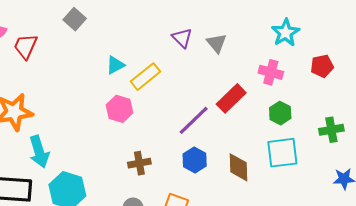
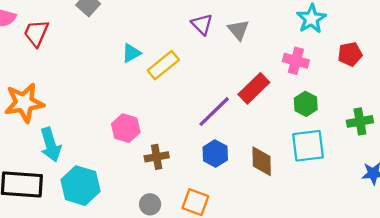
pink hexagon: (119, 109) -> (126, 128), moved

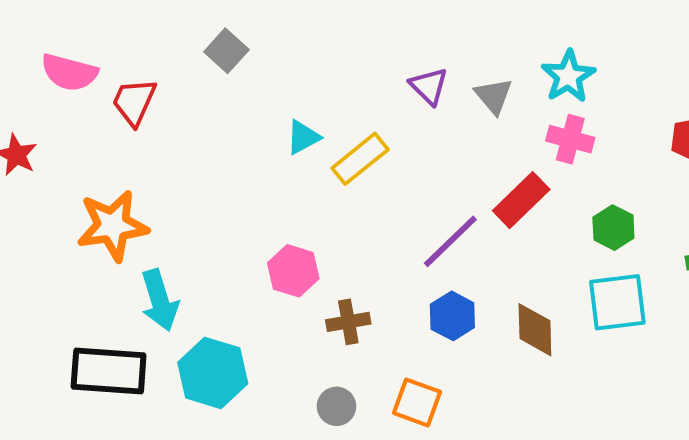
cyan star: (311, 19) -> (568, 76), moved
pink cross: (296, 61) -> (570, 139), moved

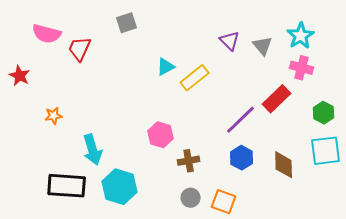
gray square: (226, 51) -> (127, 23), turned 30
orange star: (113, 226) -> (54, 116), moved, size x0.5
gray circle: (336, 406) -> (191, 198), moved

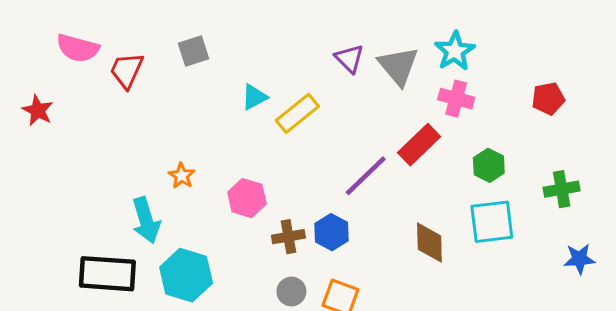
gray square: (127, 23) -> (193, 51), moved
gray triangle: (263, 46) -> (398, 66), size x1.4
orange star: (54, 116) -> (182, 176), moved, turned -30
blue hexagon: (242, 158) -> (332, 232), moved

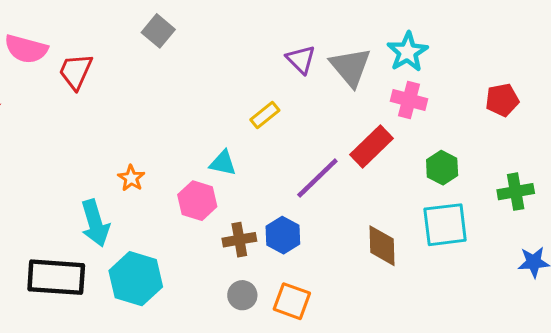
gray square: (193, 51) -> (158, 31), moved, turned -32
cyan triangle: (254, 97) -> (223, 163), moved, turned 40
yellow rectangle: (297, 113) -> (265, 115), moved, size x0.7

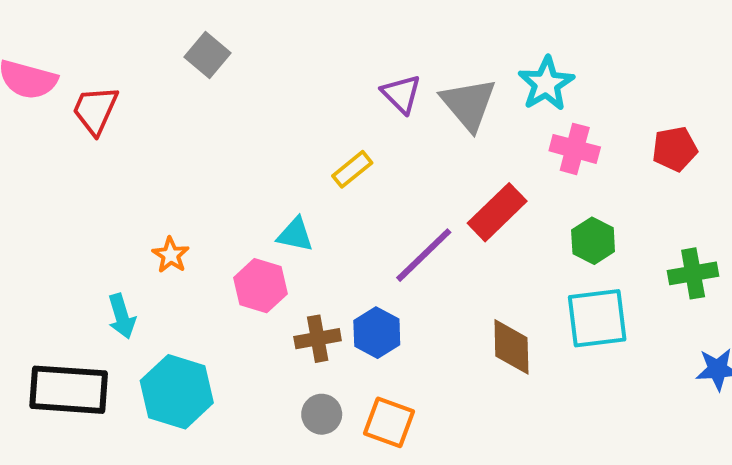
pink cross: (409, 100) -> (575, 149), moved
cyan arrow: (95, 223) -> (122, 316), size x0.7

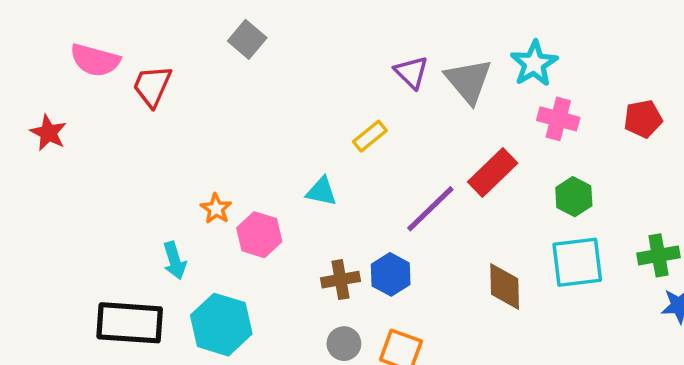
green cross: (693, 273) -> (659, 255), moved
pink hexagon: (260, 286) -> (259, 235), moved

